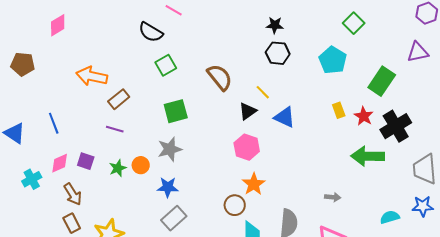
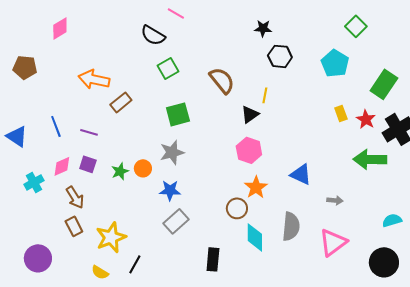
black star: (275, 25) -> (263, 28), moved
yellow line: (263, 92) -> (265, 95), turned 56
blue triangle: (285, 117) -> (301, 174), moved
purple line: (115, 129) -> (89, 132), moved

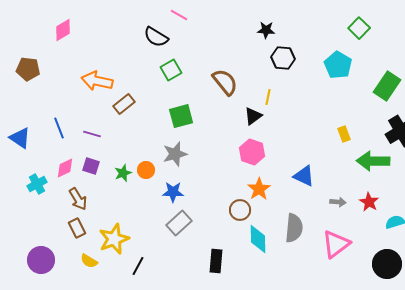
yellow rectangle: (341, 113) -> (344, 134), moved
red star: (366, 119) -> (369, 202), moved
yellow semicircle: (100, 272) -> (89, 261), moved

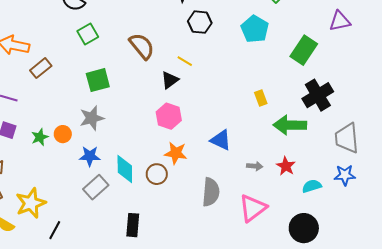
yellow line: (268, 97) -> (185, 61), turned -70
orange star: (259, 189) -> (176, 153), turned -30
cyan diamond: (258, 239) -> (125, 169), moved

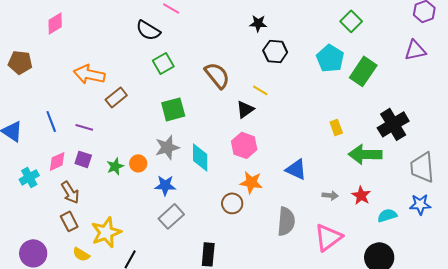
green rectangle: (304, 50) -> (363, 71), moved
cyan diamond: (125, 169) -> (200, 157), moved

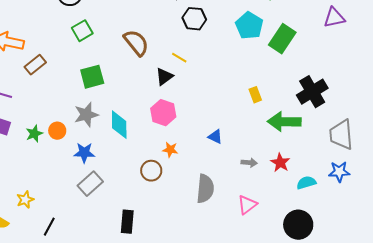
blue triangle: (296, 169) -> (215, 137), size x0.7
orange star: (251, 182) -> (170, 150), size x0.7
yellow star: (106, 232) -> (25, 200), size x0.6
pink triangle: (328, 237) -> (247, 205), size x0.7

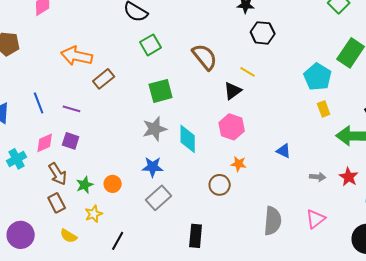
cyan pentagon: (249, 26) -> (318, 77), moved
orange circle: (57, 131) -> (113, 184), moved
green star: (34, 134) -> (85, 185), moved
gray semicircle: (205, 189) -> (273, 221), moved

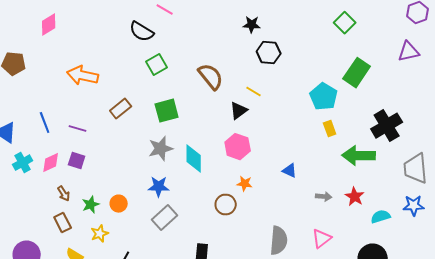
brown rectangle: (104, 79) -> (121, 109), moved
cyan cross: (17, 159) -> (23, 163), moved
brown arrow: (58, 174) -> (64, 194), size x0.7

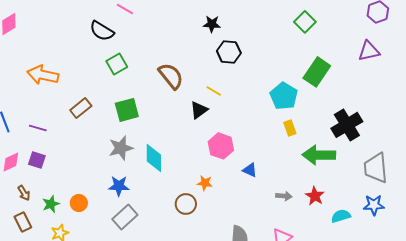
pink hexagon: (238, 147) -> (221, 146), moved

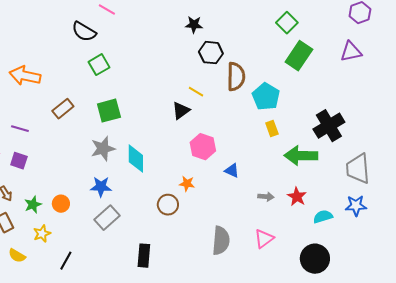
green rectangle: (317, 72) -> (299, 56), moved
brown semicircle: (171, 76) -> (236, 77), moved, turned 40

